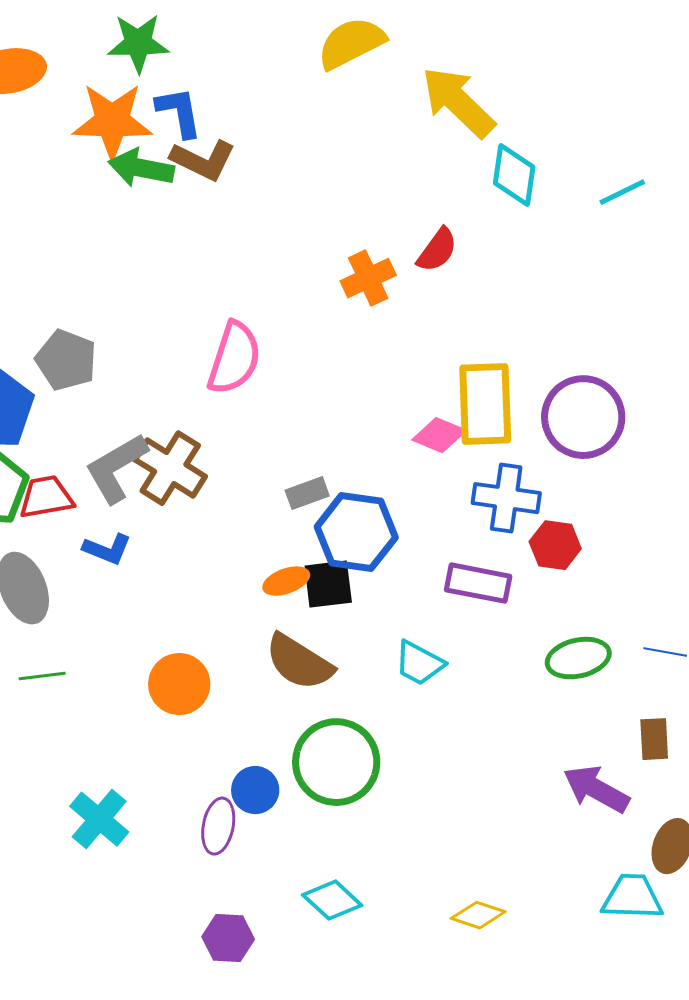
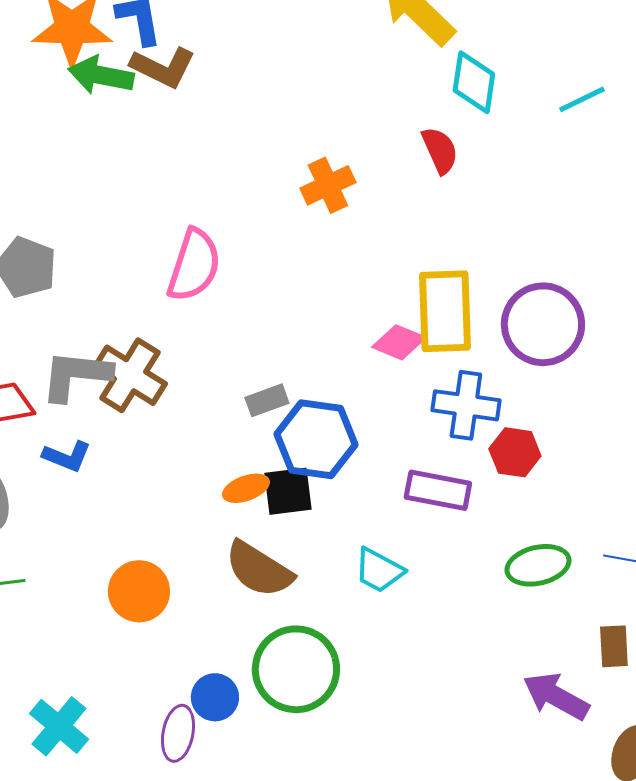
red semicircle: (437, 250) -> (440, 150), moved, turned -60
gray L-shape: (116, 468) -> (76, 375), turned 36

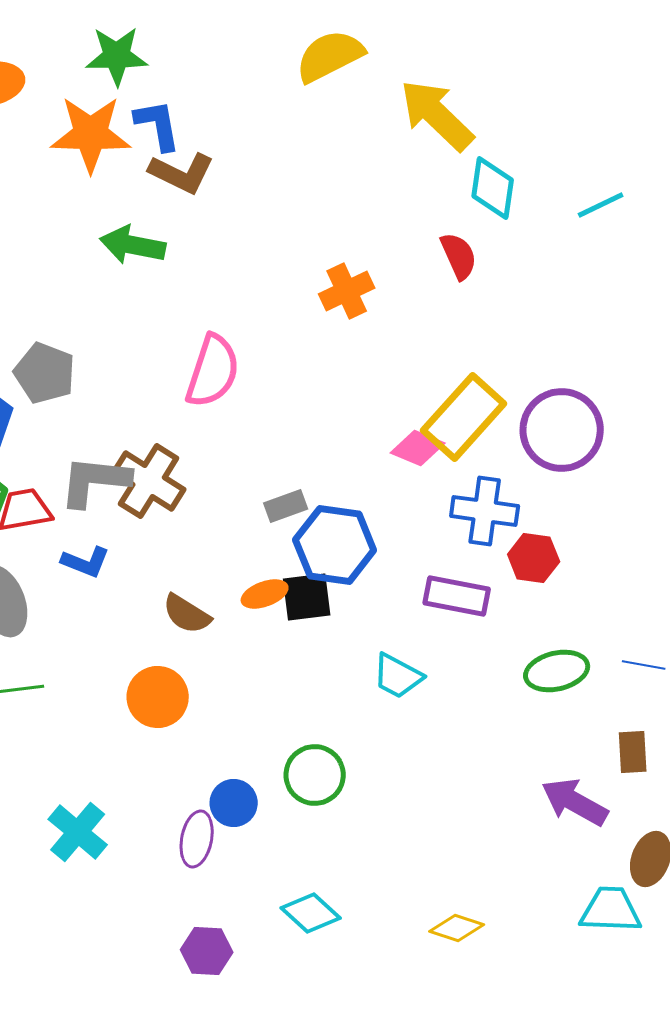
green arrow: (101, 75) -> (133, 245), moved
yellow rectangle: (445, 311) -> (464, 417), turned 44
brown semicircle: (259, 569) -> (187, 614), moved, size x0.7
green circle: (296, 669) -> (315, 775), size x0.7

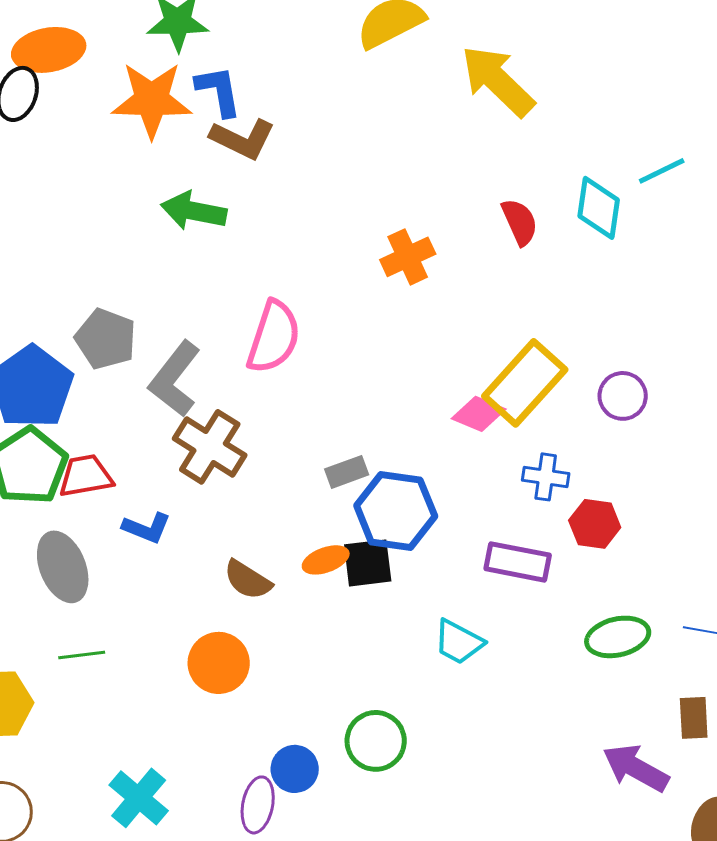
cyan diamond: (493, 188) -> (599, 208), moved
purple circle: (562, 430) -> (623, 396), size x0.6
gray L-shape: (95, 481) -> (175, 379), moved, turned -58
blue cross: (485, 511) -> (546, 477), size x0.7

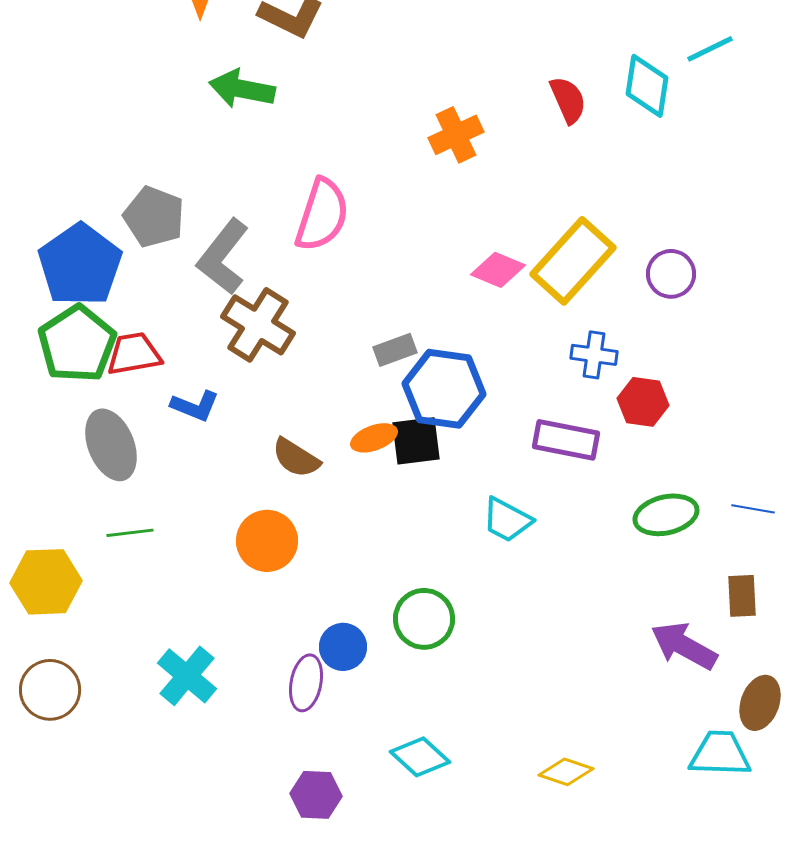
pink diamond: (479, 414) -> (498, 270), moved

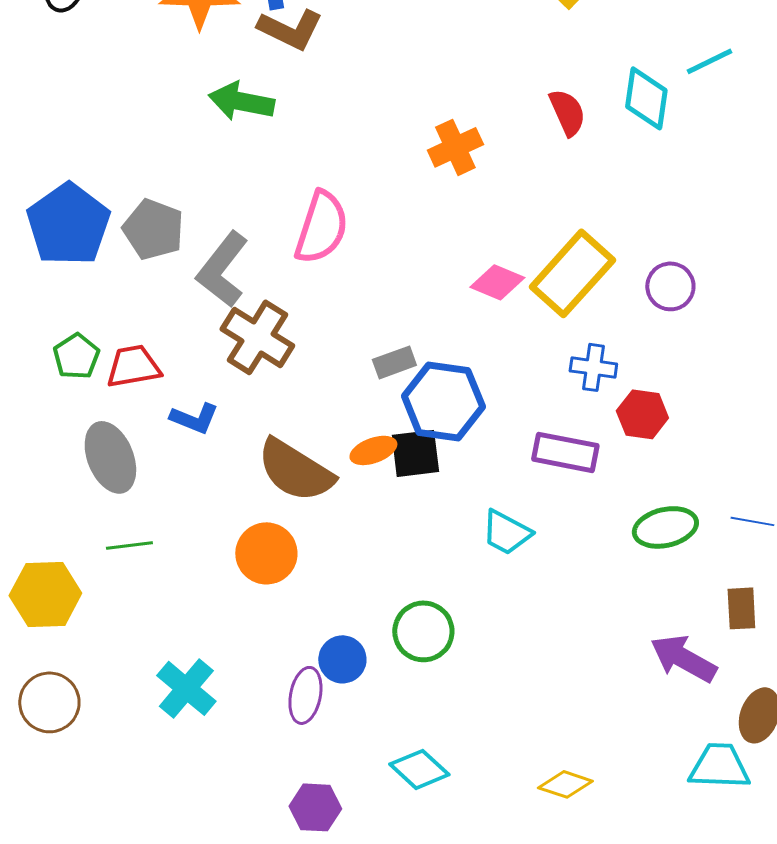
blue pentagon: (80, 265) -> (68, 224), moved
green pentagon: (77, 344) -> (76, 356), size x0.6
brown semicircle: (296, 458) -> (295, 470), size x1.6

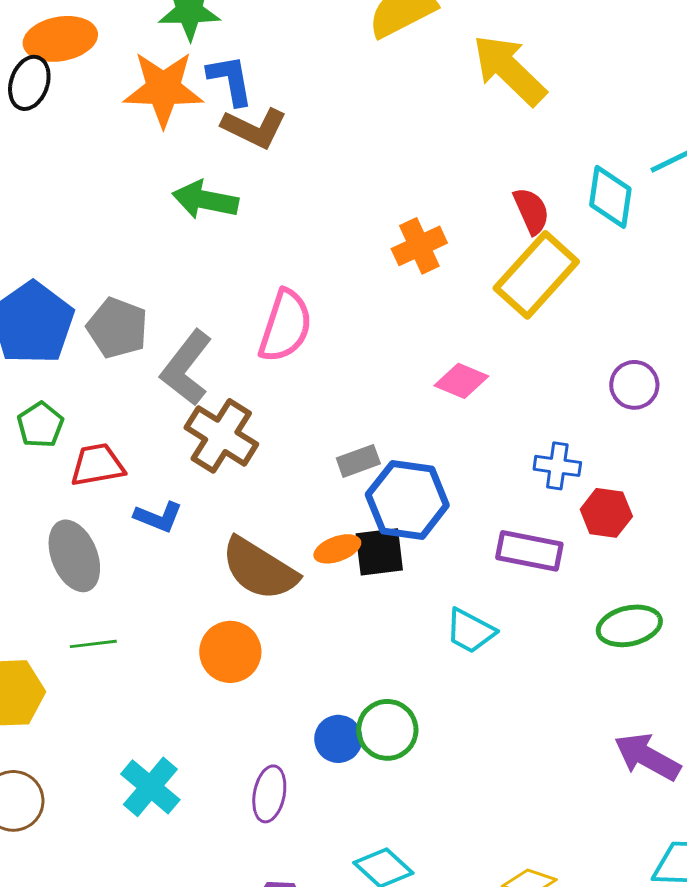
yellow rectangle: (572, 273) -> (536, 275), moved
green pentagon: (76, 356) -> (40, 425), moved
blue circle: (342, 659) -> (338, 739), moved

